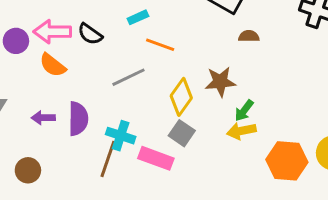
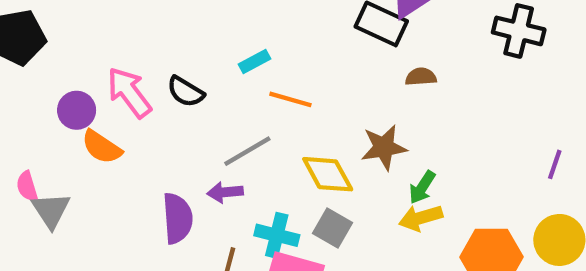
pink arrow: (52, 32) -> (129, 92), turned 57
orange semicircle: (53, 65) -> (102, 147), moved
yellow diamond: (181, 97) -> (328, 174), turned -60
purple arrow: (43, 118) -> (225, 192), moved
cyan cross: (121, 136) -> (277, 235), moved

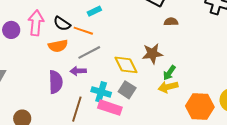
pink arrow: (129, 92) -> (36, 23), turned 40
orange line: (290, 99) -> (83, 31), moved
orange semicircle: (102, 147) -> (58, 46), moved, turned -48

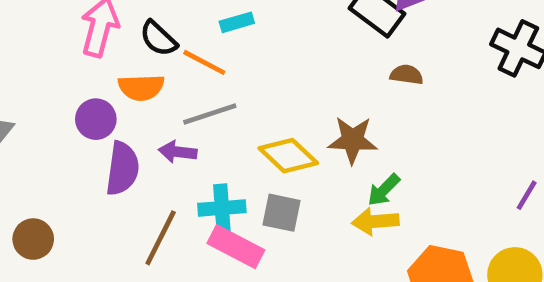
purple circle: (11, 30) -> (96, 119), moved
yellow diamond: (126, 65) -> (288, 156), turned -30
gray square: (127, 90) -> (282, 213), turned -30
cyan cross: (101, 92) -> (222, 208), turned -30

